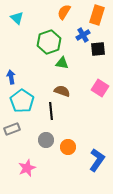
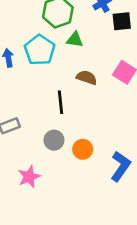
brown semicircle: (62, 91) -> (87, 77), moved
cyan pentagon: (22, 101) -> (40, 50), moved

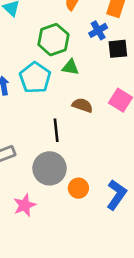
gray circle: (54, 140) -> (50, 168), size x1.6
orange circle: (83, 149) -> (78, 188), moved

